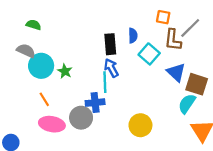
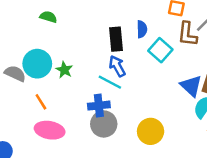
green semicircle: (34, 25) -> (48, 17), moved
gray semicircle: (26, 51) -> (15, 74), moved
blue triangle: (176, 72) -> (191, 86), moved
cyan line: (105, 82) -> (110, 82), turned -60
gray circle: (81, 118) -> (104, 124), moved

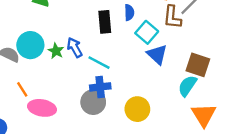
blue arrow: (117, 66) -> (75, 47), moved
blue triangle: (191, 86) -> (157, 54), moved
orange line: (41, 102) -> (22, 89), moved
blue cross: (99, 106) -> (100, 87), moved

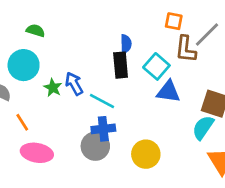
blue semicircle: (129, 13) -> (126, 44), moved
black rectangle: (105, 22) -> (121, 65), moved
cyan circle: (30, 45) -> (24, 65), moved
blue triangle: (157, 54) -> (168, 92), turned -35
orange line: (22, 89) -> (22, 122), moved

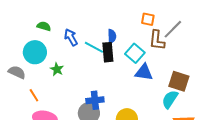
blue arrow: (74, 84) -> (71, 37), moved
cyan line: (102, 101) -> (94, 47), moved

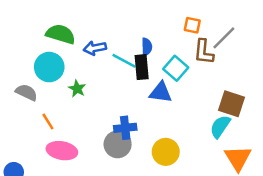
green semicircle: (44, 26) -> (61, 34), size x1.6
blue arrow: (71, 37) -> (95, 48), turned -72
blue triangle: (144, 72) -> (161, 92), moved

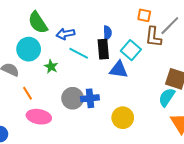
green semicircle: (61, 34) -> (38, 23), turned -140
cyan line: (124, 61) -> (79, 53), moved
gray circle: (118, 144) -> (73, 98), moved

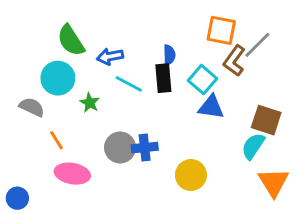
orange square: (144, 15) -> (221, 30), size x1.5
brown L-shape: (153, 37) -> (234, 61), turned 30
blue triangle: (119, 70) -> (211, 107), moved

